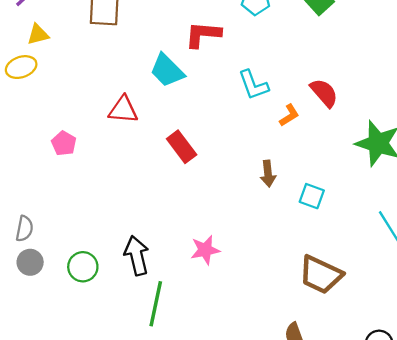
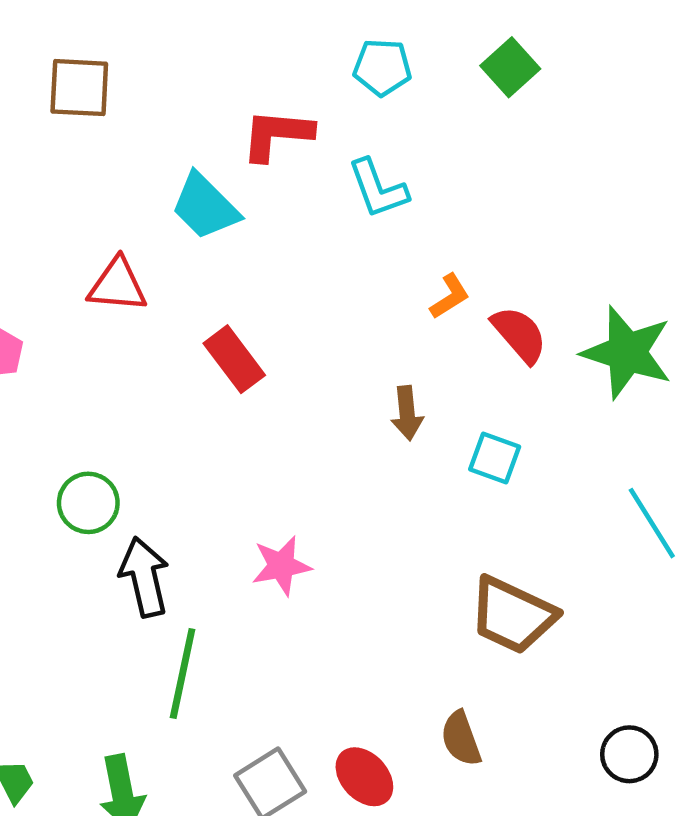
cyan L-shape: (253, 85) -> (378, 189), moved
red semicircle: (324, 93) -> (519, 334), moved
green circle: (83, 267) -> (88, 503), moved

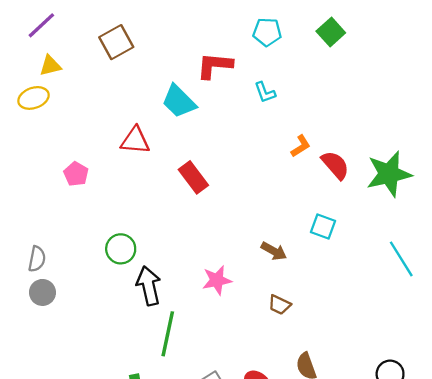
brown square: (79, 88) -> (116, 42), turned -32
cyan L-shape: (378, 189) -> (265, 92), size x0.7
green star: (627, 352) -> (389, 174), turned -30
brown arrow: (407, 413) -> (274, 251), moved, turned -55
brown trapezoid: (513, 615) -> (279, 305), moved, size x0.5

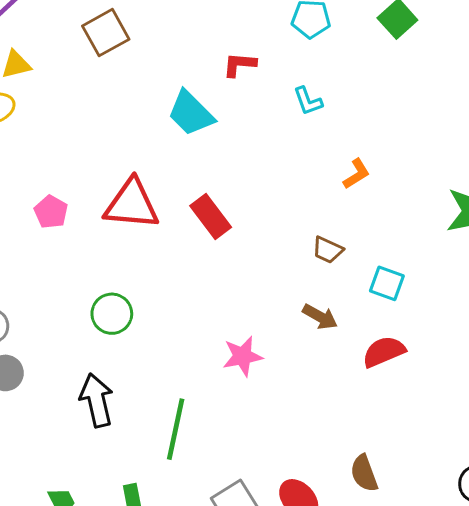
red L-shape: (215, 66) -> (239, 65), size x0.7
red triangle: (135, 140) -> (132, 204), moved, size x1.4
red semicircle: (335, 165) -> (384, 352), moved, turned -72
black arrow: (149, 286) -> (97, 400), moved
brown trapezoid: (279, 305) -> (328, 250), moved

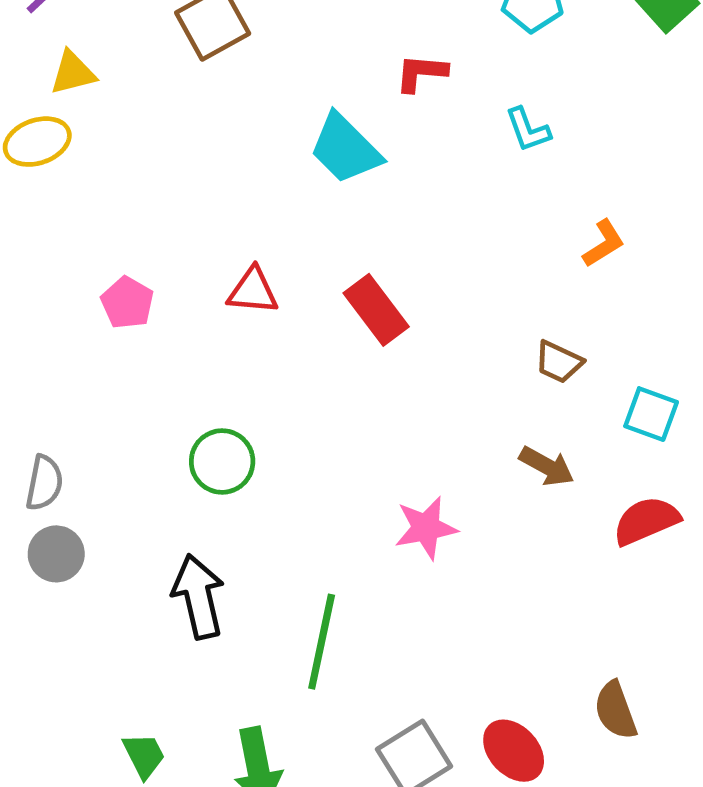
red triangle: (132, 204) -> (253, 291), size x0.6

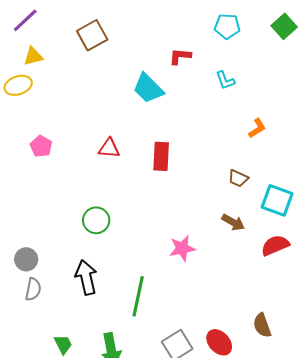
pink pentagon: (127, 303) -> (41, 146), moved
red rectangle: (376, 310) -> (161, 156), turned 40
cyan square: (651, 414) -> (277, 200), size x1.4
gray semicircle: (44, 483) -> (33, 289), moved

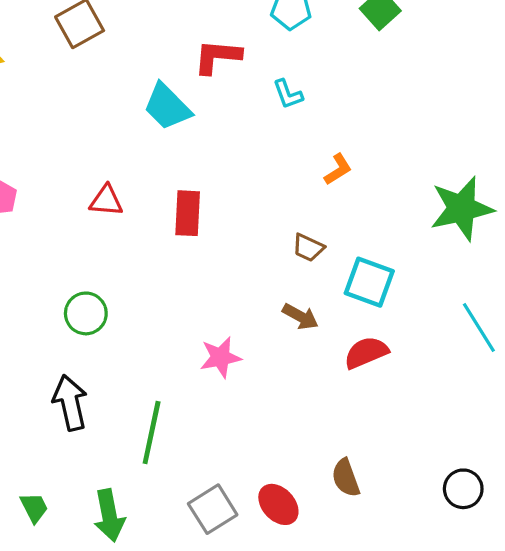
red L-shape: (180, 56) -> (217, 57), size x1.4

